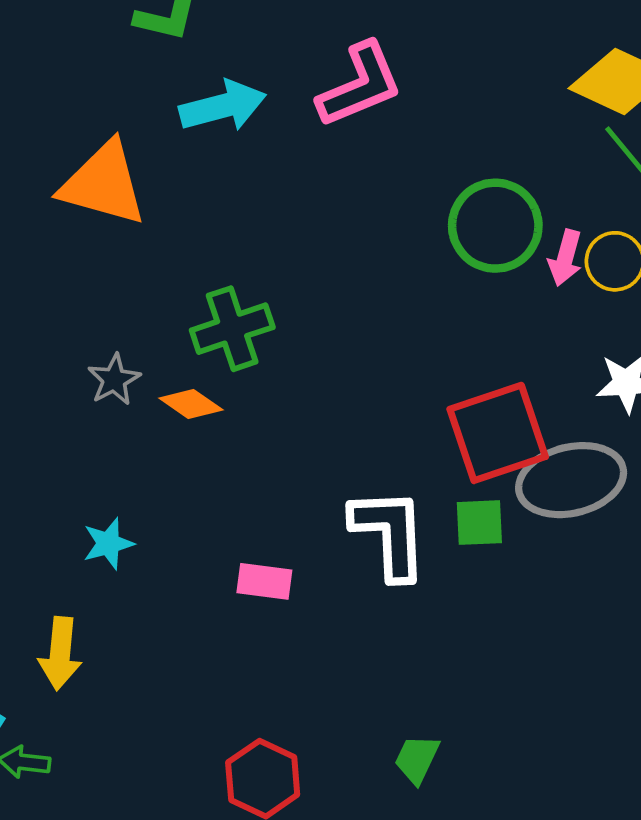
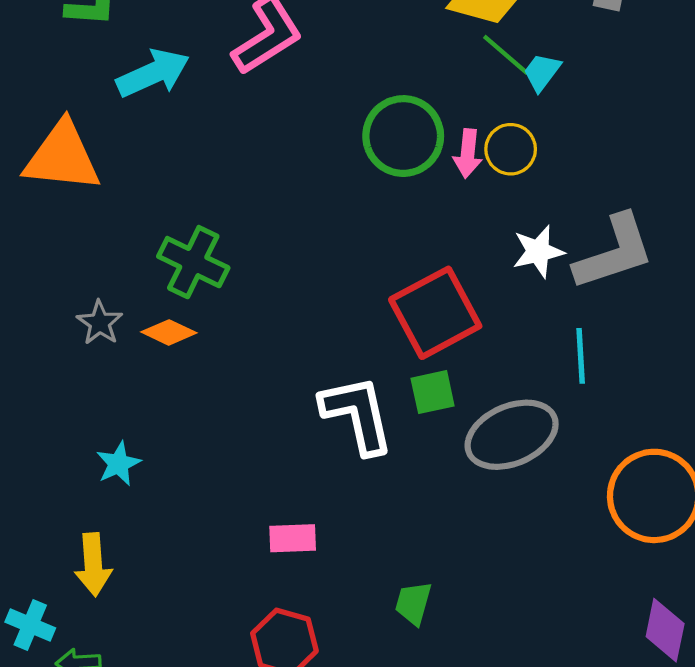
green cross: (232, 329) -> (193, 262), turned -36
gray ellipse: (571, 480) -> (512, 435), moved
pink rectangle: (264, 581) -> (293, 538), moved

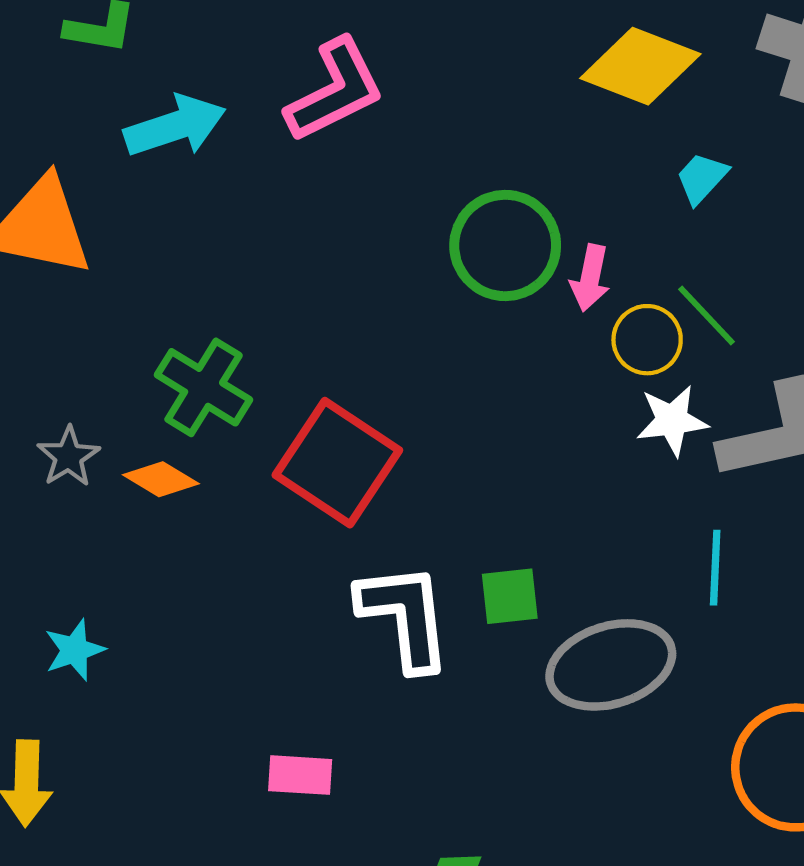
green line: (506, 55) -> (706, 316), moved
yellow circle: (511, 149) -> (647, 340), moved
red square: (435, 313) -> (337, 463), moved, turned -34

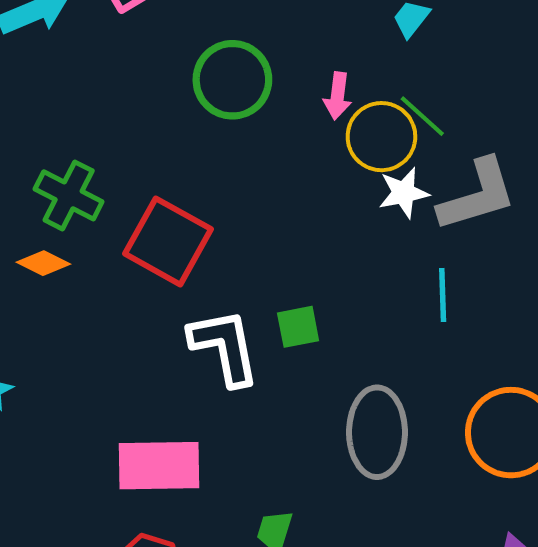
green circle: (505, 245) -> (232, 80), moved
yellow circle: (647, 340) -> (381, 137), size x1.4
gray ellipse: (611, 665) -> (377, 432), moved, turned -68
pink rectangle: (300, 775) -> (159, 466), size x1.8

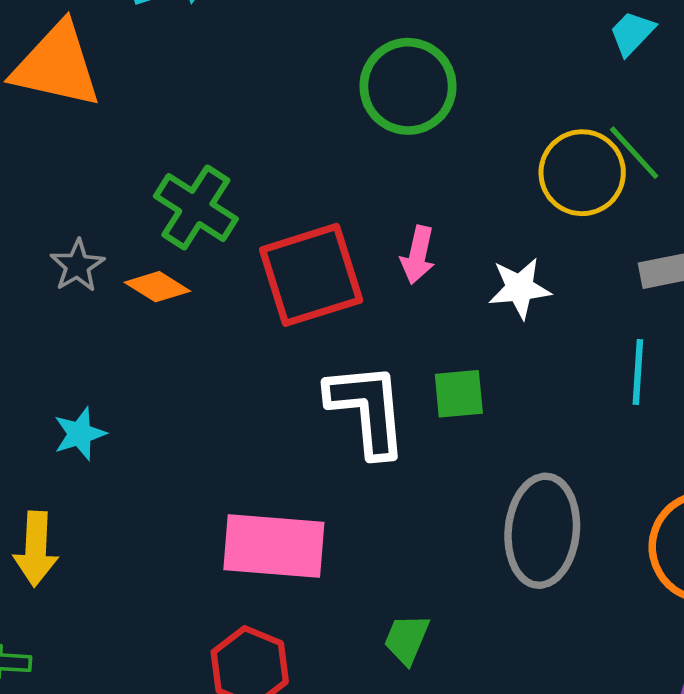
pink arrow: (337, 96) -> (418, 255), moved
white star: (404, 193) -> (520, 288), moved
red square: (168, 241) -> (311, 275), turned 38

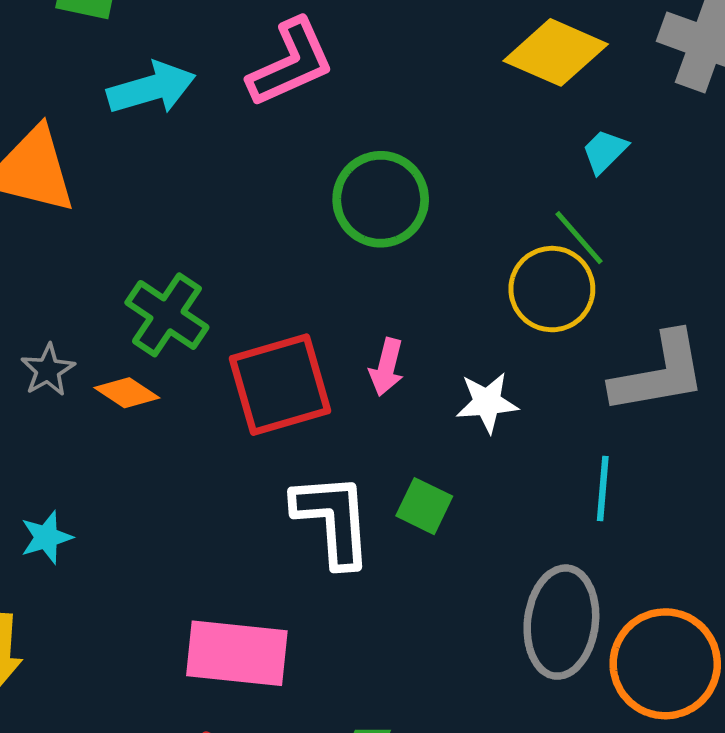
green line: (634, 153) -> (579, 238), moved
green square: (459, 394) -> (424, 506), turned 30
gray ellipse: (542, 531) -> (561, 622), moved

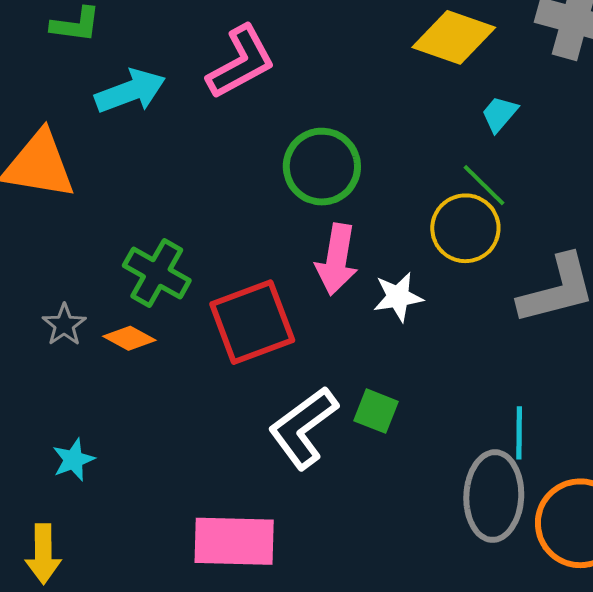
pink arrow: (387, 367) -> (337, 259), moved, size x1.5
white star: (487, 402) -> (398, 297), moved
cyan line: (603, 488) -> (519, 433), moved
white L-shape: (333, 520) -> (303, 428), turned -118

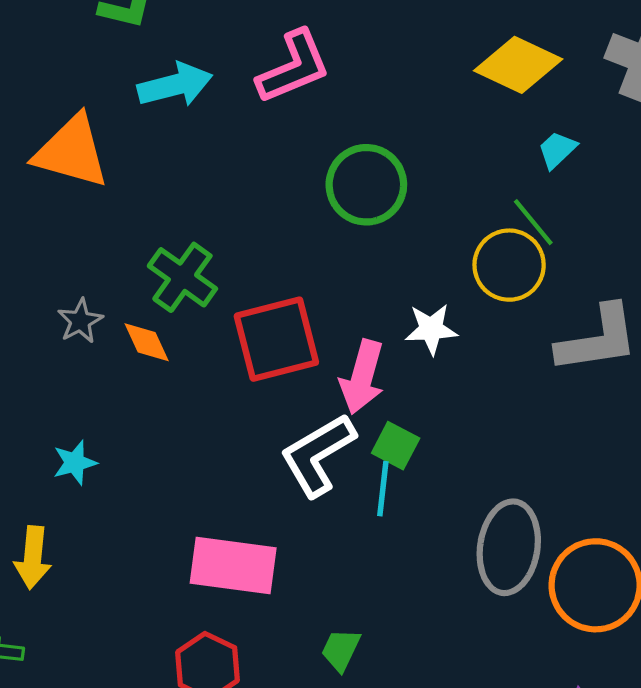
pink arrow: (337, 259) -> (362, 377), moved
orange diamond: (129, 338) -> (147, 342), turned 30
cyan line: (519, 433) -> (383, 489), moved

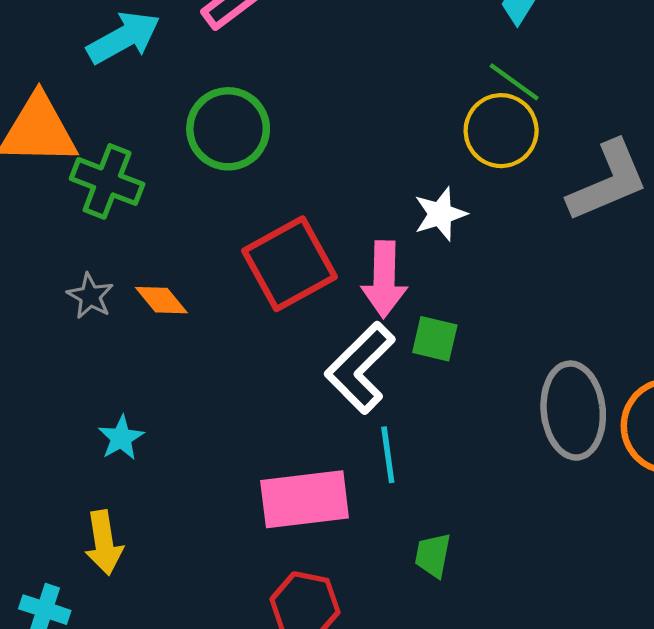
green circle: (366, 185) -> (228, 129), moved
green cross: (182, 277) -> (107, 181), moved
cyan line: (383, 489) -> (388, 455), moved

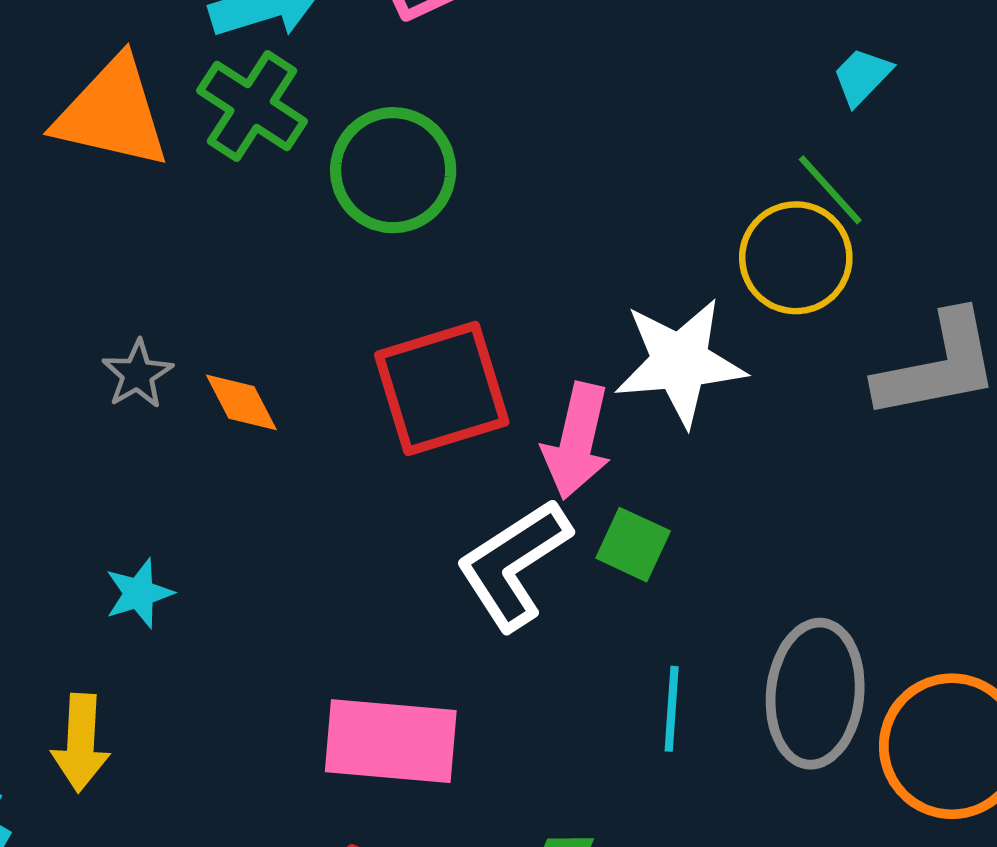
green cross: (107, 181) -> (252, 106), moved
white star: (440, 214) -> (680, 362), size x1.6
cyan line: (388, 455) -> (672, 709), moved

